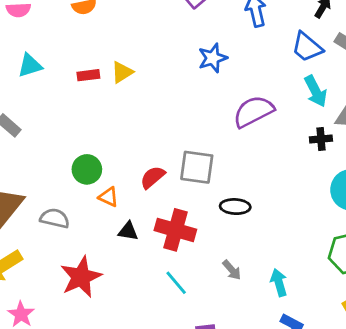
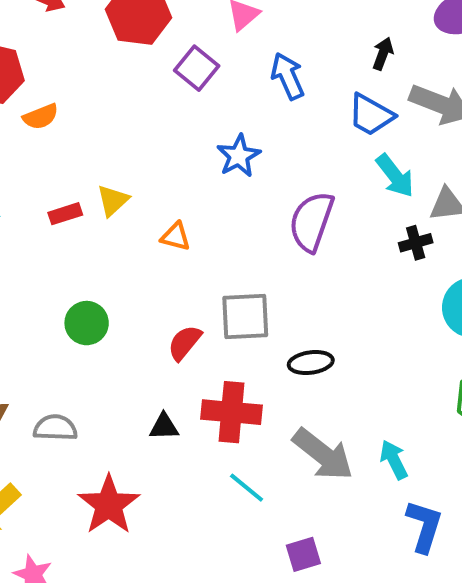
purple semicircle: (253, 112) -> (311, 222), turned -33
green circle: (87, 169) -> (87, 323), moved
orange triangle: (109, 197) -> (176, 237), moved
gray arrow: (232, 270) -> (323, 454), size x2.0

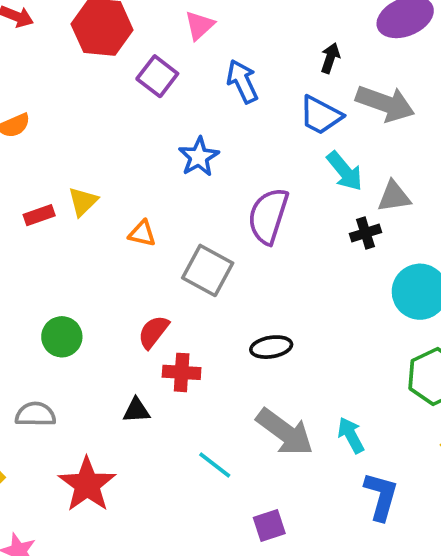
gray square: (245, 317) -> (208, 270), moved, turned 33
green circle: (87, 323) -> (62, 337), moved
red cross: (231, 412) -> (182, 372), moved, size x0.7

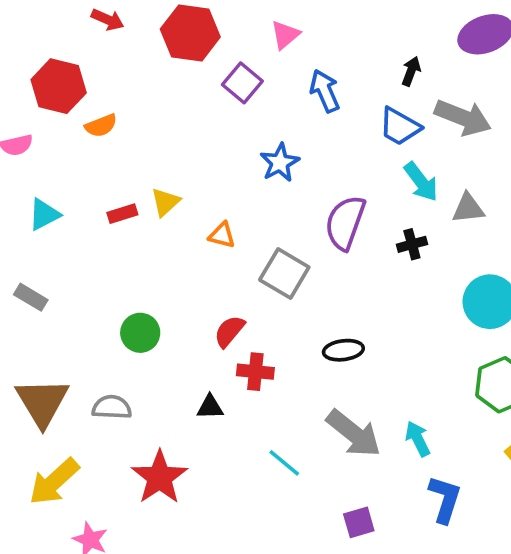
black cross: (366, 233) -> (412, 244), moved
purple square: (269, 526) -> (359, 522), moved

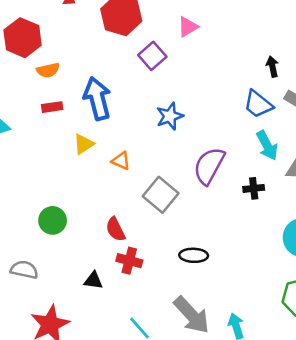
black arrow: (411, 71) -> (272, 67), turned -42
blue arrow: (325, 91) -> (97, 99), moved, size x1.4
yellow triangle: (165, 202) -> (84, 144), moved
red rectangle: (122, 214) -> (52, 107), moved
red semicircle: (229, 331) -> (115, 229), turned -75

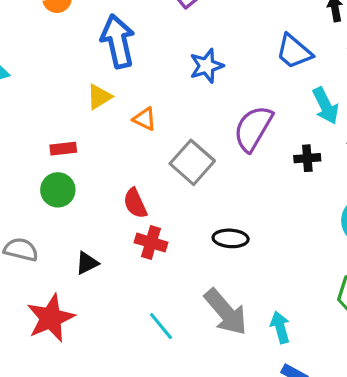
blue trapezoid: (258, 104) -> (294, 52), moved
red rectangle: (52, 107) -> (63, 149), moved
black triangle: (93, 280) -> (87, 263), moved, turned -36

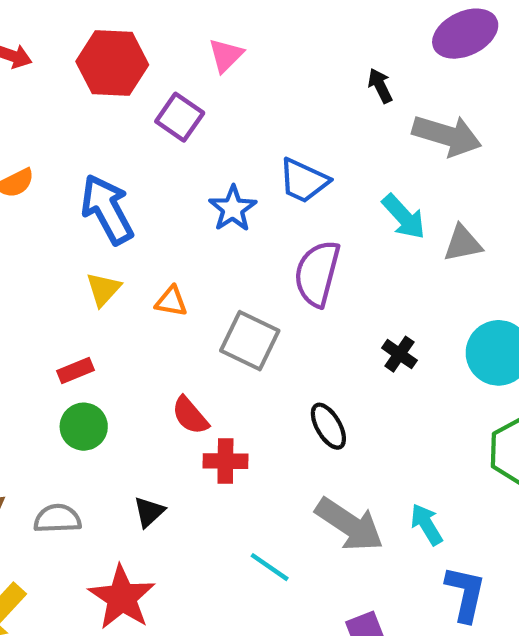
blue trapezoid: (294, 52) -> (304, 181), moved
black cross: (307, 158) -> (399, 354), moved, turned -35
black ellipse: (231, 238) -> (328, 426), turned 72

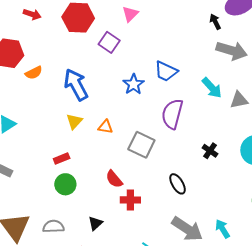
black arrow: (380, 86) -> (215, 22), moved

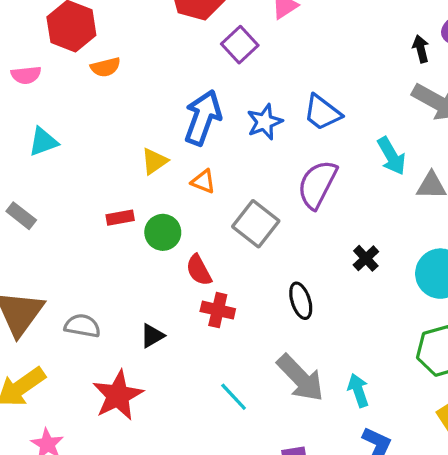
blue arrow: (76, 85) -> (203, 118), moved, turned 36
green circle: (65, 184) -> (163, 232), moved

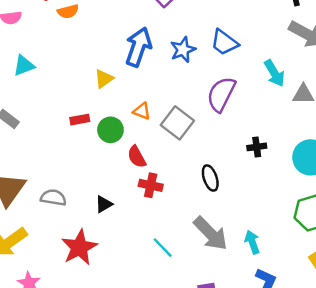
orange triangle: (203, 181) -> (142, 111), moved
black cross: (366, 258) -> (257, 147), turned 36

